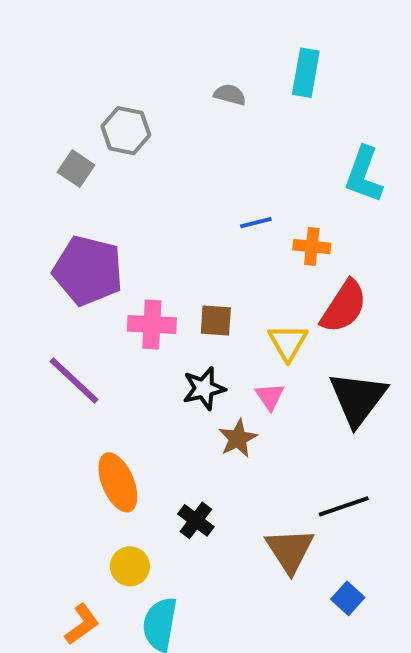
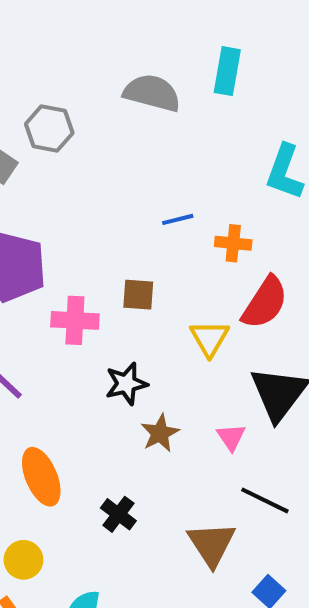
gray semicircle: (230, 95) -> (152, 93), size x1.8
brown square: (216, 321) -> (138, 295), moved
pink triangle: (270, 396) -> (231, 437), moved
black line: (344, 506) -> (265, 500), turned 45
yellow circle: (130, 566) -> (23, 560), moved

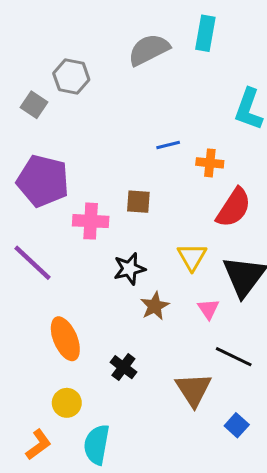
gray semicircle: (152, 93) -> (149, 50), turned -42
yellow triangle: (209, 338) -> (192, 257), moved
yellow circle: (23, 560) -> (67, 403), moved

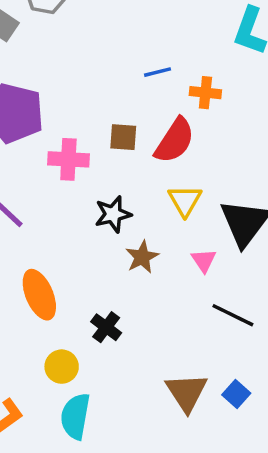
red semicircle: (234, 208) -> (175, 141), moved
brown triangle: (193, 389) -> (187, 392), moved
yellow circle: (67, 403) -> (62, 367), moved

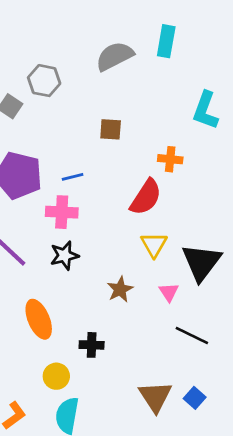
blue line: (157, 72) -> (73, 177), moved
brown square: (123, 137) -> (111, 129), moved
black star: (113, 214) -> (64, 255), moved
black cross: (106, 327) -> (92, 345), turned -35

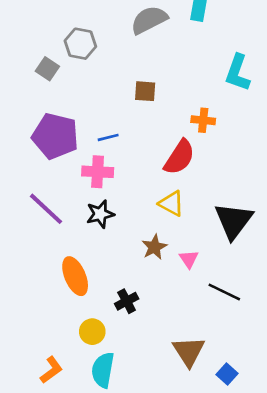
yellow triangle: (154, 245) -> (172, 203), moved, turned -32
pink triangle: (169, 292) -> (189, 259), moved
black cross: (92, 345) -> (127, 301), turned -30
blue square: (195, 398) -> (227, 374), moved

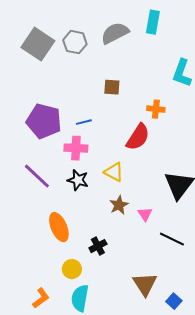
gray hexagon: (80, 44) -> (75, 42), moved
gray square: (47, 69) -> (38, 44), moved, size x1.8
yellow triangle: (172, 203) -> (114, 172), moved
black star: (100, 214) -> (78, 180), turned 30

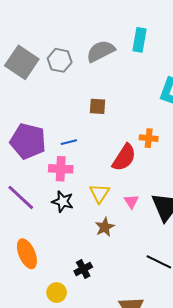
orange cross: (156, 109) -> (149, 138), moved
yellow triangle: (114, 172) -> (100, 193), turned 35
pink triangle: (145, 214) -> (131, 202), moved
orange ellipse: (59, 227) -> (27, 254), moved

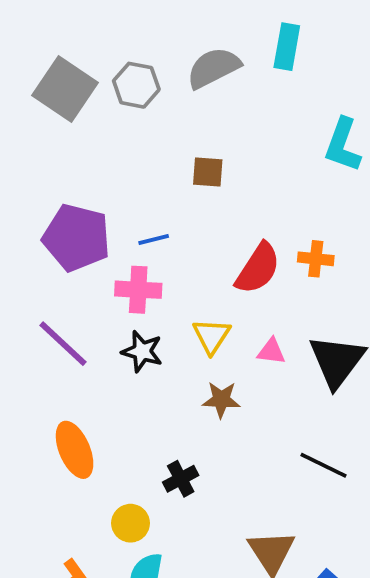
orange cross: (149, 138) -> (316, 259), moved
pink triangle: (131, 202) -> (271, 351), turned -49
brown star: (105, 227) -> (221, 400), turned 30

